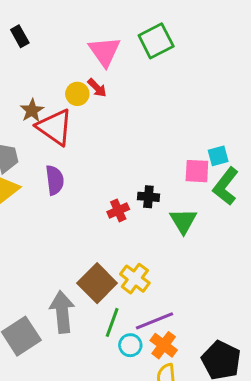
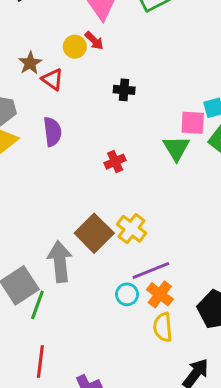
red triangle: (55, 127) -> (52, 79), size x0.6
black cross: (148, 197) -> (124, 90), moved
green triangle: (183, 221) -> (176, 148), moved
green line: (112, 322) -> (37, 305), moved

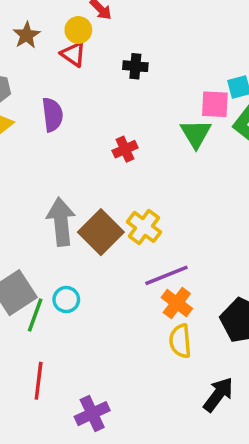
yellow circle: (75, 47) -> (78, 30), moved
red triangle: (52, 79) -> (73, 54), moved
gray arrow: (60, 262) -> (61, 222), moved
cyan circle: (127, 294) -> (66, 300), moved

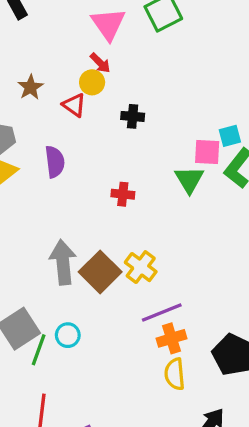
yellow circle: (78, 30) -> (92, 82), moved
red cross: (125, 149) -> (123, 194), turned 30
orange cross: (177, 303) -> (171, 338), turned 36

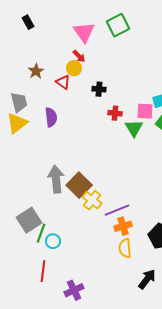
red cross: (123, 194) -> (115, 113), moved
yellow cross: (141, 267) -> (92, 200), moved
cyan circle: (68, 335) -> (53, 241), moved

